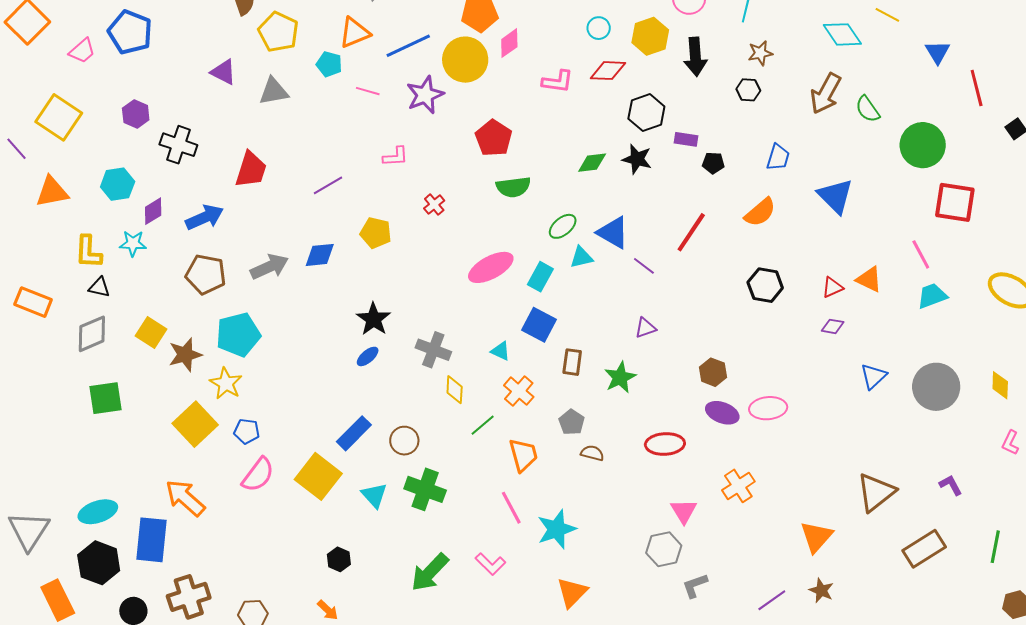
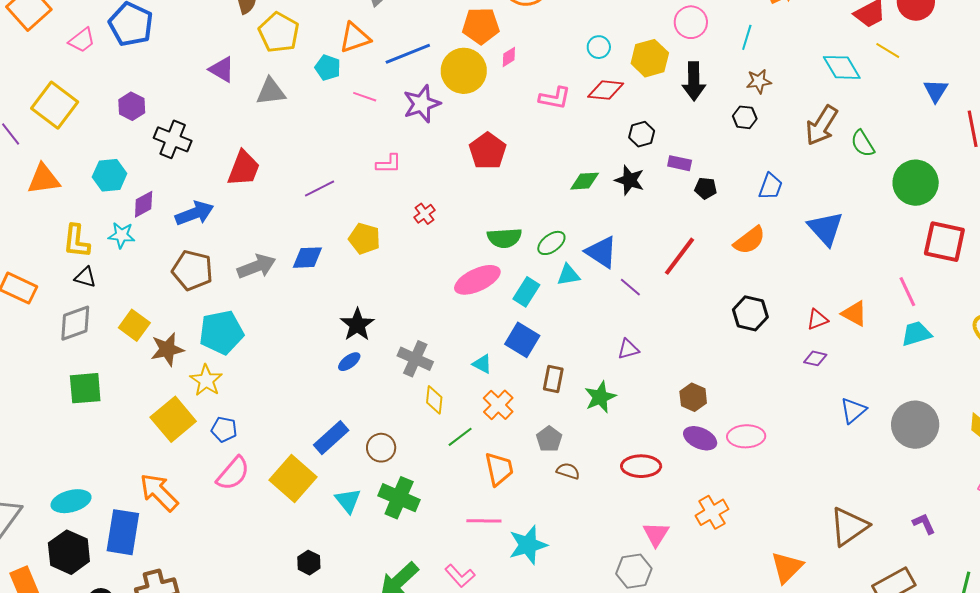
pink diamond: (509, 43) -> (509, 57), size x0.7
black hexagon: (646, 113) -> (642, 134), size x0.7
green semicircle: (513, 187) -> (504, 238), moved
pink line: (511, 508) -> (484, 521), turned -64

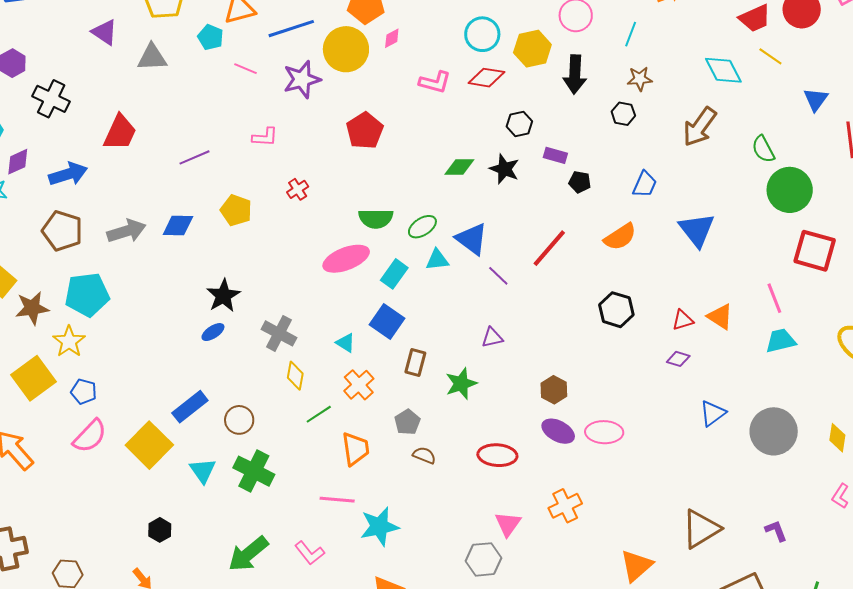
cyan circle: (599, 47) -> (482, 34), size x1.5
green semicircle: (863, 144) -> (763, 149), moved

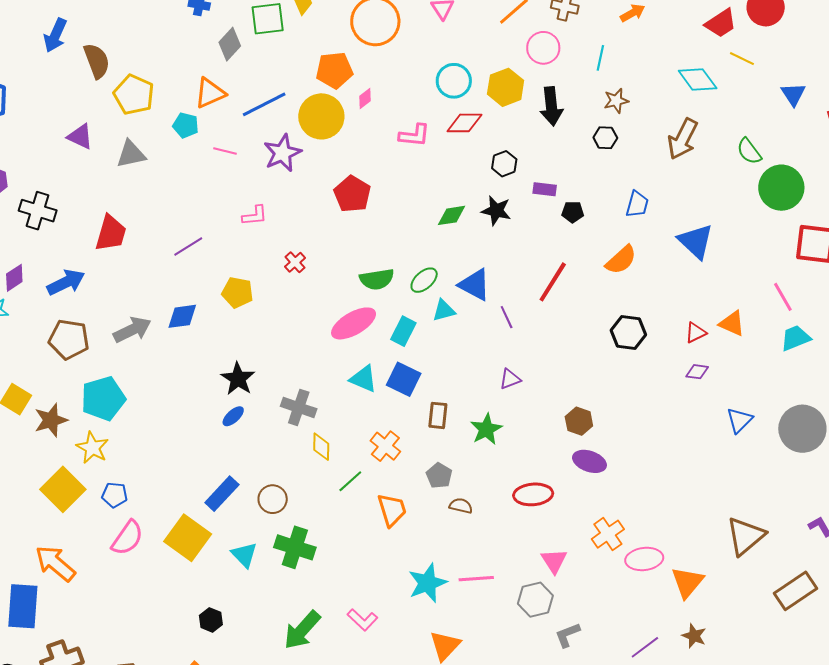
purple line: (498, 276) -> (507, 317), turned 30
cyan triangle: (346, 343) -> (363, 379), moved, size x1.4
pink ellipse: (604, 432) -> (644, 559), moved
pink line: (337, 500) -> (476, 579), moved

